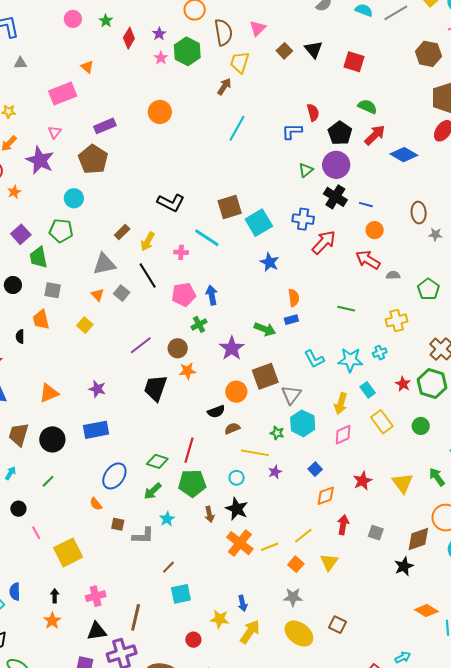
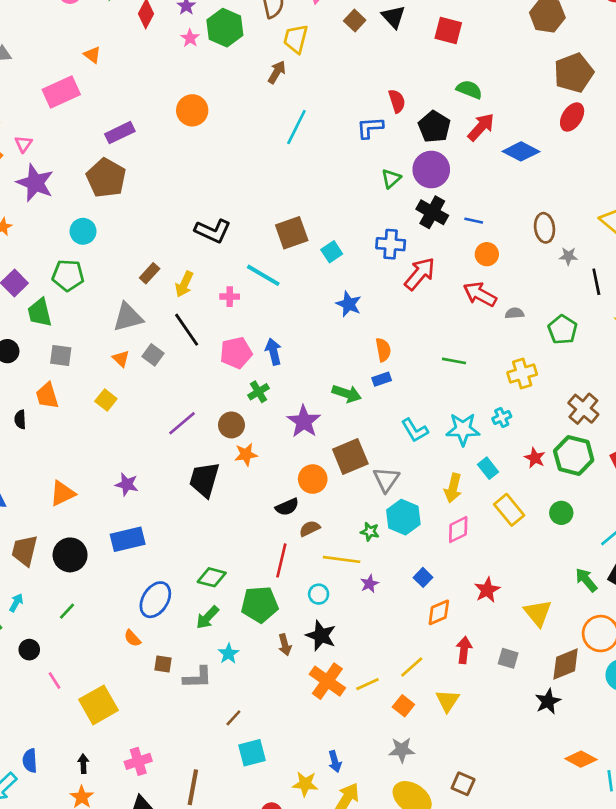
pink triangle: (55, 132) -> (23, 144), moved
cyan square: (259, 223) -> (332, 252), size x0.6
red line: (189, 450) -> (281, 560), moved
yellow triangle: (402, 483) -> (538, 613), moved

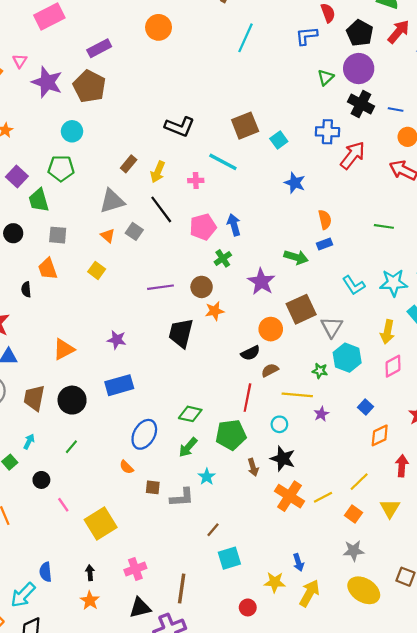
purple star: (35, 183) -> (47, 82), moved
purple line: (182, 423) -> (160, 287), turned 35

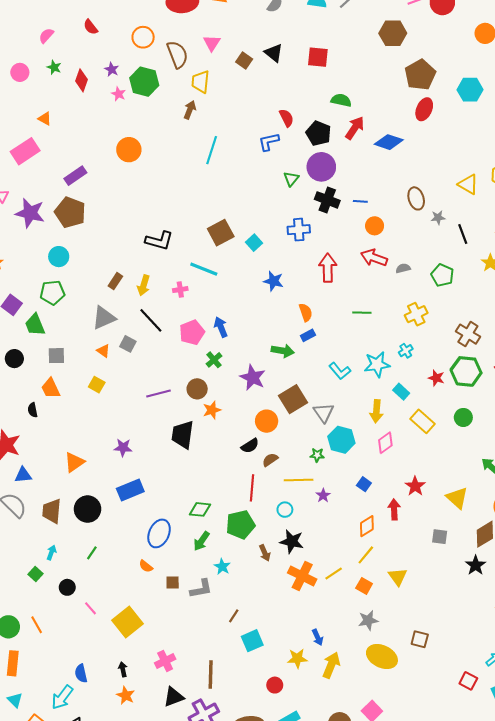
red arrow: (353, 155) -> (328, 268), moved, turned -32
orange diamond: (380, 435) -> (367, 526), moved
red arrow: (402, 466) -> (394, 509), moved

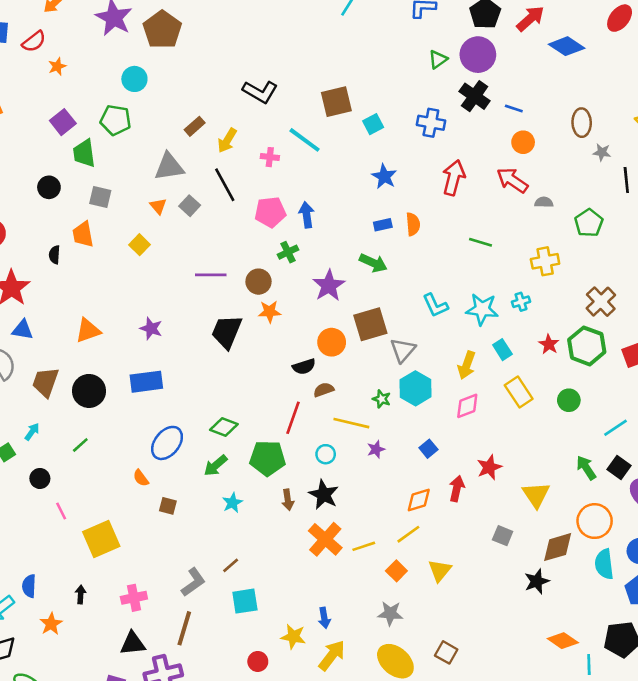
blue rectangle: (308, 335) -> (383, 225), moved
gray L-shape: (201, 589) -> (193, 582), moved, turned -40
orange star: (126, 695) -> (51, 624), moved

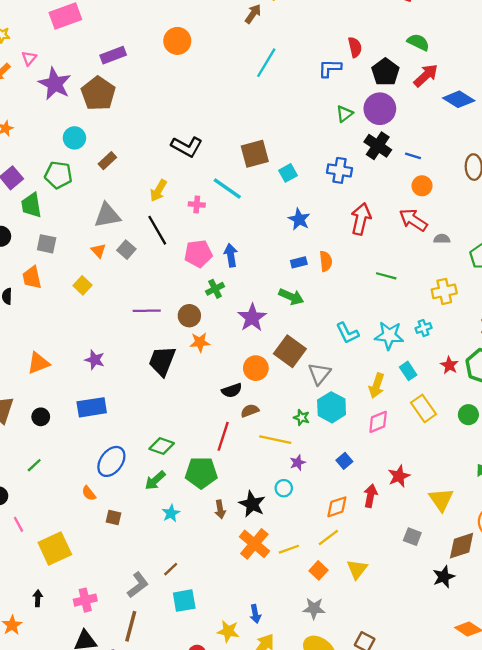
brown rectangle: (195, 126) -> (107, 161), moved
brown square: (370, 324) -> (290, 351), turned -36
black circle: (89, 391) -> (41, 417), size x0.6
cyan circle: (326, 454) -> (284, 488), moved

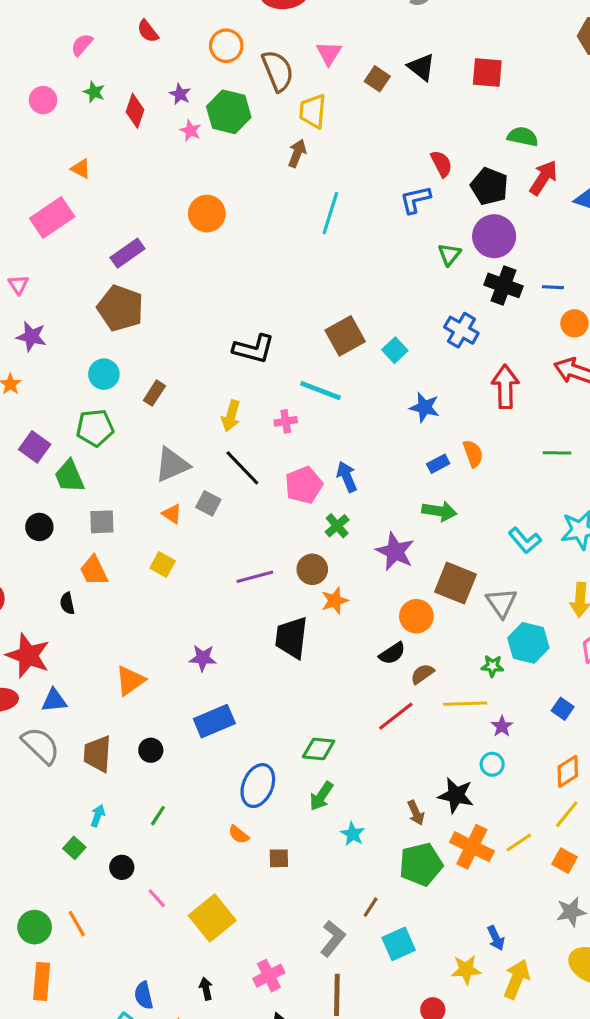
purple star: (55, 84) -> (31, 336), moved, size x0.7
blue cross: (340, 170) -> (461, 330), turned 35
red line: (223, 436) -> (396, 716), turned 48
green pentagon: (201, 473) -> (421, 864), moved

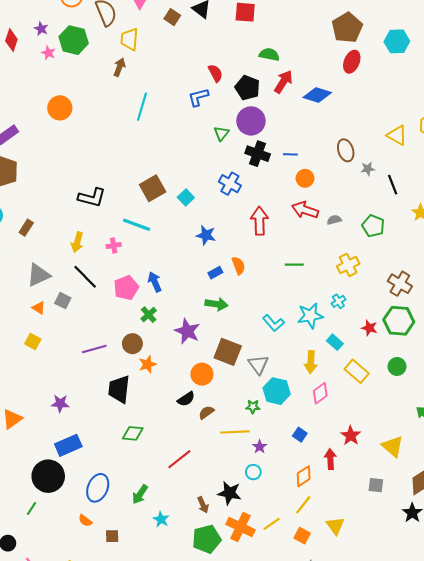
red line: (396, 716) -> (179, 459), moved
green diamond: (319, 749) -> (133, 433), moved
black circle: (151, 750) -> (48, 476), moved, size x2.0

